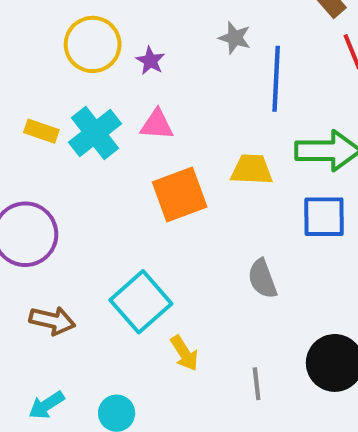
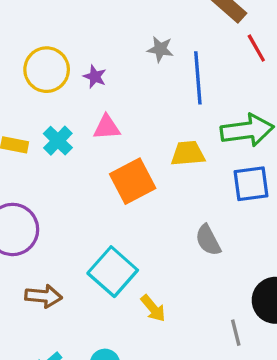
cyan cross: (95, 133) -> (58, 141), size x0.7
gray line: (257, 384) -> (236, 333), moved

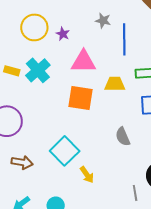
pink triangle: (107, 127) -> (83, 62), moved, size x1.5
cyan cross: (58, 141) -> (38, 70), size x1.4
orange square: (133, 181) -> (80, 98), turned 32

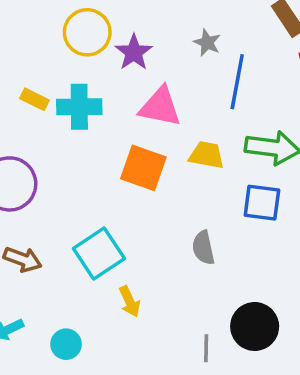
purple star: (63, 34) -> (134, 52), size x1.5
cyan cross: (38, 70) -> (79, 107), turned 30

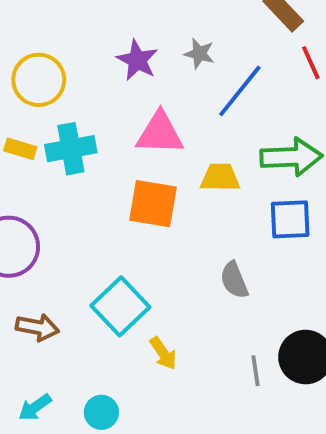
yellow circle: (87, 32) -> (39, 80), moved
purple star: (134, 52) -> (137, 60), moved
blue line: (237, 82) -> (240, 91), turned 38
gray line: (206, 348) -> (255, 371), moved

